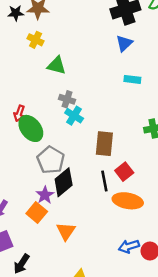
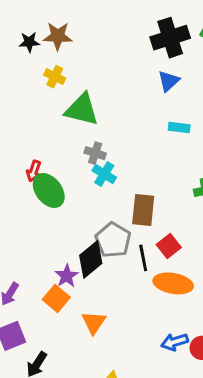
green triangle: (57, 65) -> (82, 110), size x1.4
gray pentagon: (51, 160) -> (113, 240), moved

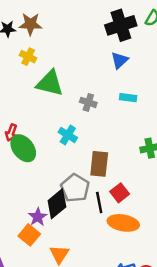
gray cross: (95, 153) -> (88, 102), moved

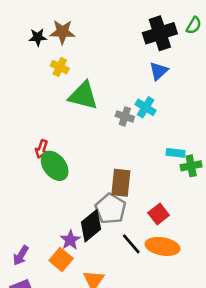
cyan rectangle: (128, 98) -> (176, 153), moved
cyan cross: (68, 135) -> (146, 107), moved
brown rectangle: (99, 164) -> (121, 183), moved
black line: (99, 202) -> (131, 244), moved, turned -30

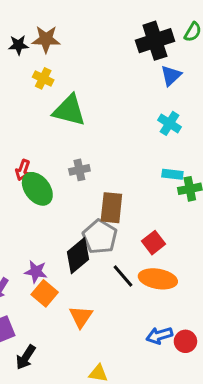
blue triangle: (159, 71) -> (171, 76), moved
cyan cross: (146, 107) -> (169, 123), moved
gray cross: (125, 116) -> (79, 170), moved, turned -30
purple star: (70, 240) -> (36, 272), moved, turned -30

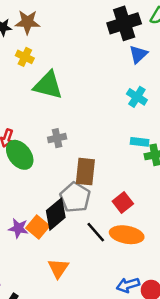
orange square: (45, 293) -> (38, 227), moved

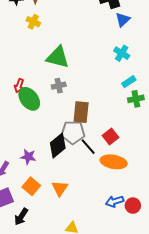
green triangle: (48, 85) -> (58, 57), moved
cyan rectangle: (140, 142) -> (129, 82), moved, turned -40
gray pentagon: (75, 197) -> (73, 132), turned -30
orange square: (38, 227) -> (31, 186), moved
black line: (96, 232) -> (88, 147), moved

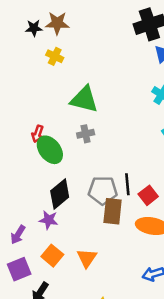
brown rectangle: (81, 112) -> (113, 211), moved
black diamond: (58, 146) -> (60, 194), moved
black line: (88, 147) -> (127, 184), moved, turned 36

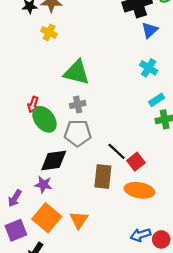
black line: (127, 184) -> (117, 151), turned -42
gray pentagon: (103, 190) -> (78, 133), moved
black diamond: (60, 194) -> (54, 161), turned 32
orange square: (52, 256) -> (47, 218), size x1.4

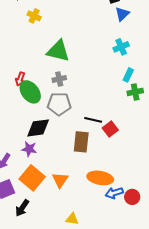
cyan cross: (149, 68) -> (121, 47), turned 35
cyan rectangle: (157, 100) -> (128, 75), turned -32
black line: (117, 151) -> (93, 120), turned -30
orange ellipse: (139, 190) -> (100, 178), moved

